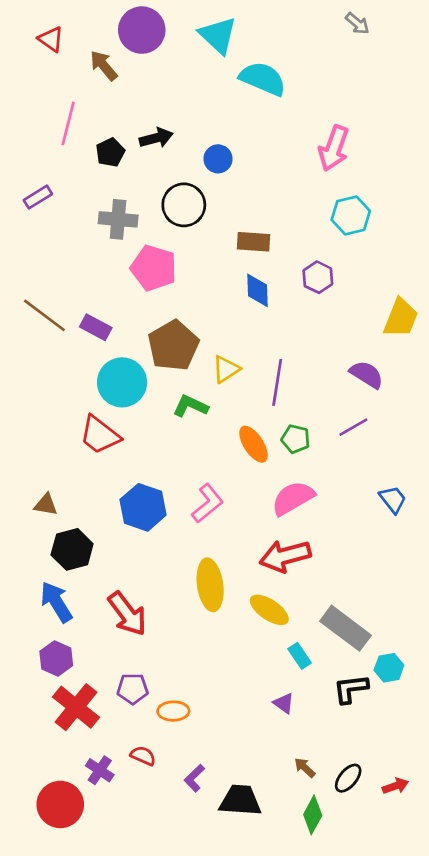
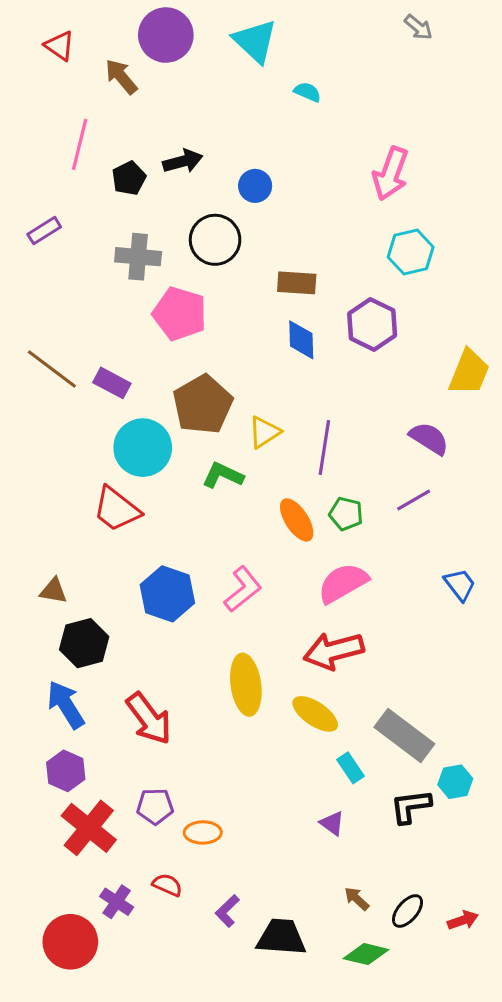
cyan semicircle: (263, 79) -> (307, 92), size x0.5
purple hexagon: (318, 277) -> (372, 324), size x1.4
green diamond: (313, 815) -> (366, 954), turned 75

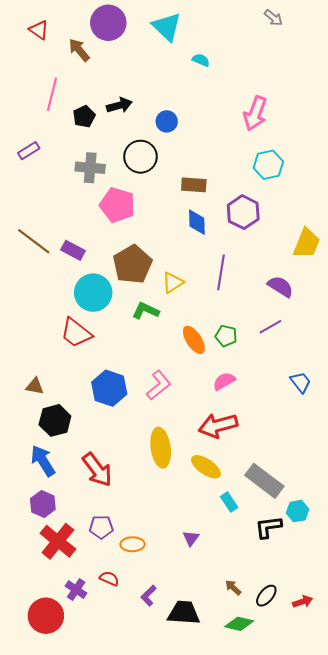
purple line: (324, 448) -> (221, 272), moved
pink semicircle: (343, 583) -> (224, 381), size x0.7
purple triangle: (332, 823) -> (191, 538), moved, turned 30

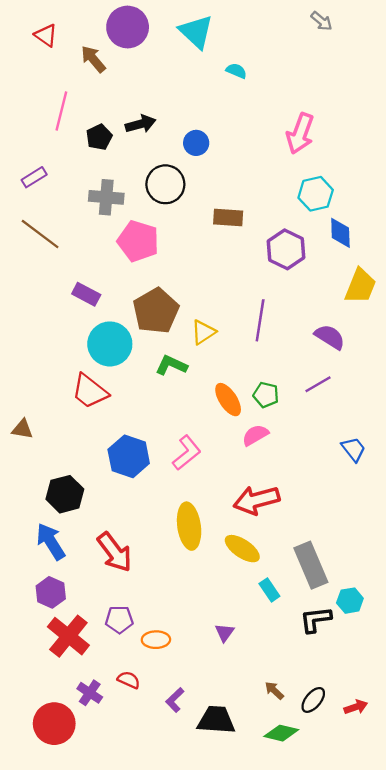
blue diamond: (197, 222) -> (340, 233), moved
brown line: (34, 241) -> (40, 234), moved
pink semicircle: (224, 381) -> (255, 435), moved
brown triangle: (35, 386) -> (22, 429), moved
gray rectangle: (264, 481) -> (311, 565), turned 30

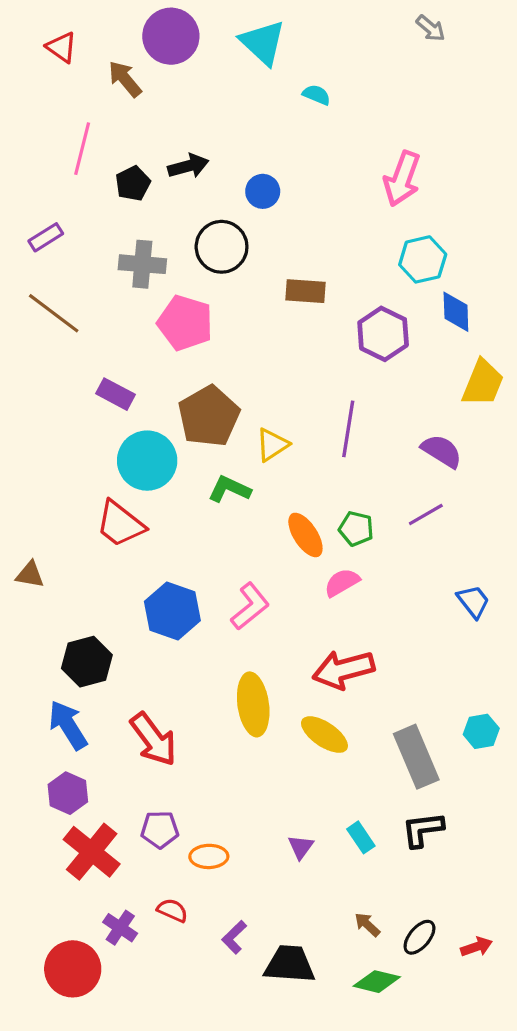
cyan rectangle: (269, 590) -> (361, 837), moved
cyan hexagon: (350, 601) -> (481, 731), moved

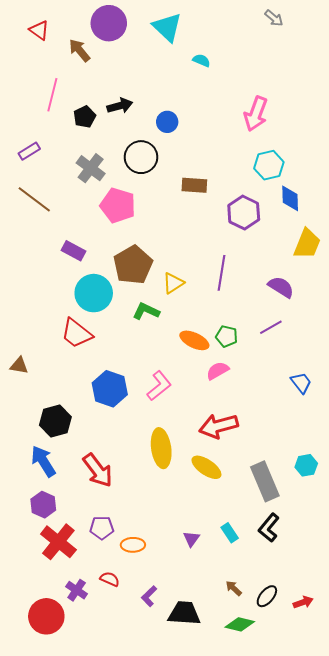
gray cross: (142, 264) -> (91, 168), turned 32
orange ellipse: (305, 535) -> (194, 340), turned -32
black L-shape: (423, 830) -> (269, 528), turned -44

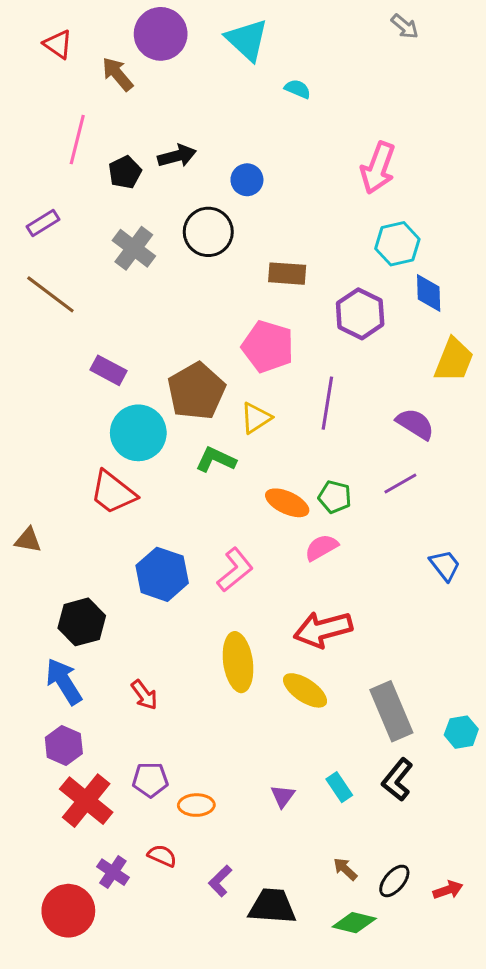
pink pentagon: (118, 205) -> (268, 347), moved
cyan hexagon: (306, 465) -> (461, 732), moved
red arrow: (98, 470) -> (144, 695), size x0.6

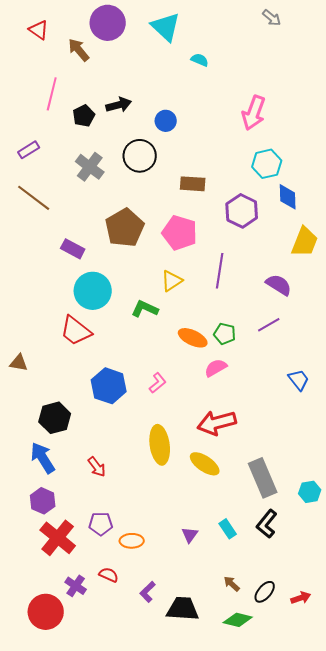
brown pentagon: (196, 391) -> (125, 228), moved
pink L-shape: (235, 570) -> (158, 383), size x0.7

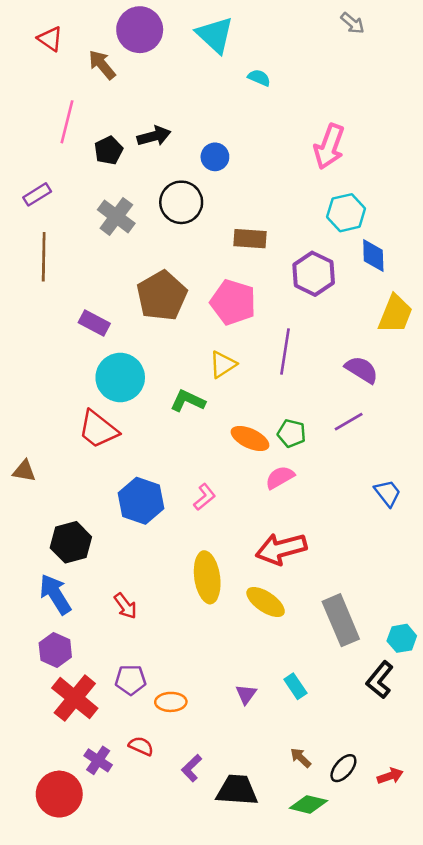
brown line: (34, 198) -> (44, 257), turned 54
black L-shape: (267, 524) -> (380, 680), moved

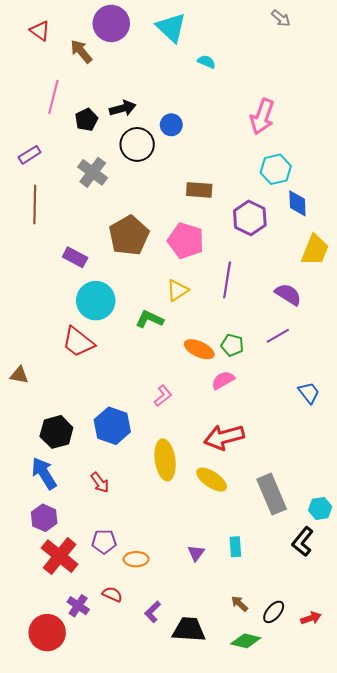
black circle: (181, 202) -> (137, 144), moved
blue hexagon: (141, 501) -> (112, 426), moved
cyan rectangle: (295, 686) -> (235, 547), turned 30

